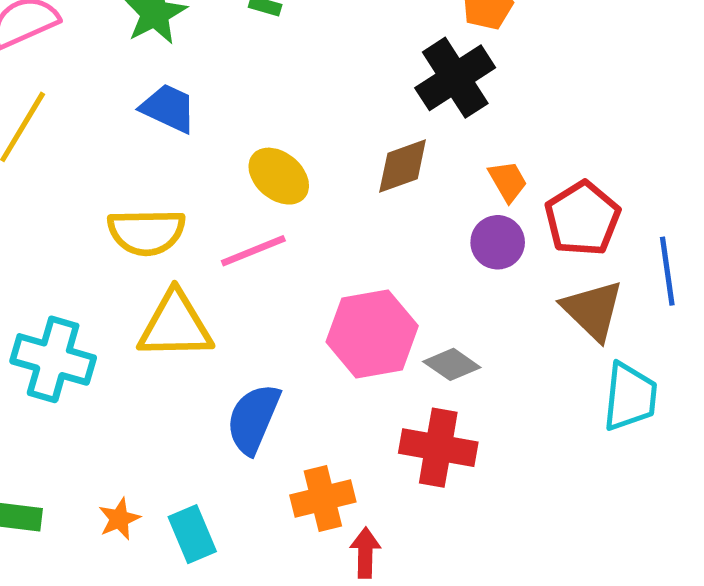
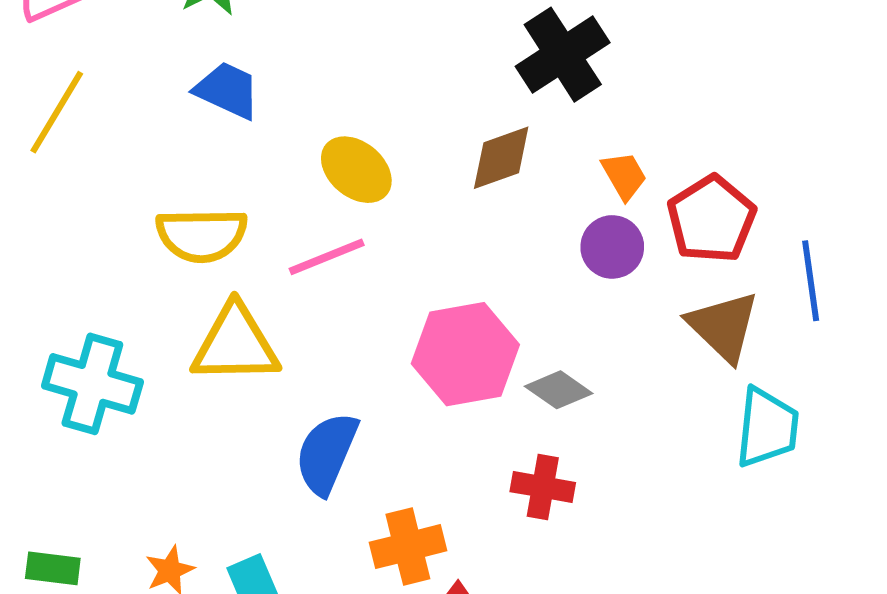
red cross: (438, 448) -> (543, 487), size x0.7

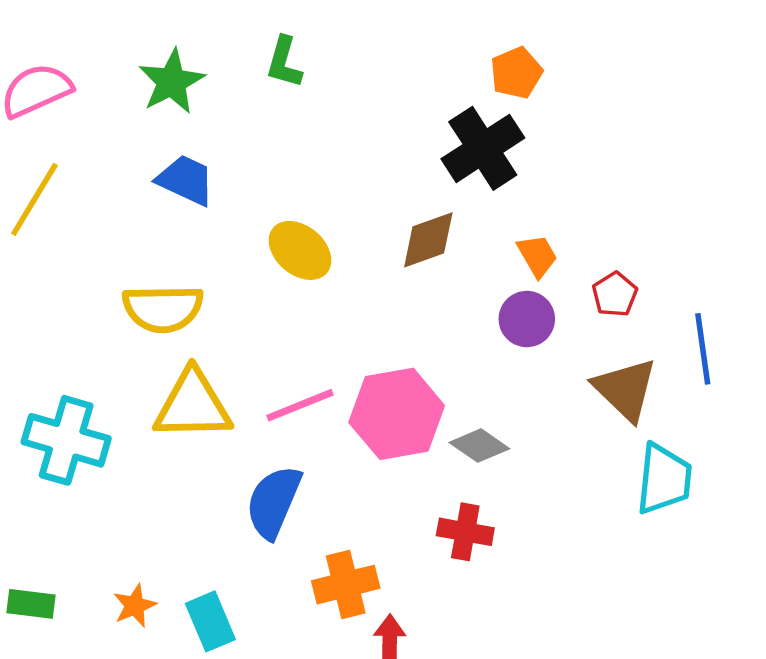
red pentagon: (711, 219) -> (615, 294), size x0.6
pink line: (327, 257) -> (300, 405), moved

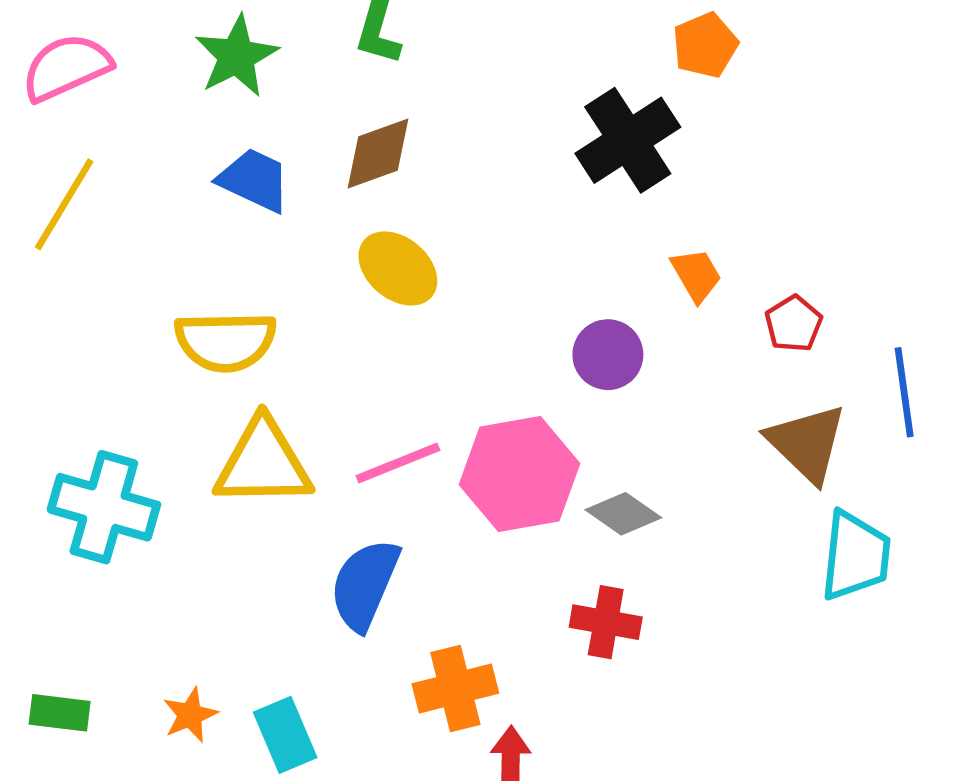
orange pentagon: (516, 73) -> (705, 45), moved
brown diamond: (428, 240) -> (378, 154), moved
purple circle: (527, 319) -> (608, 355), moved

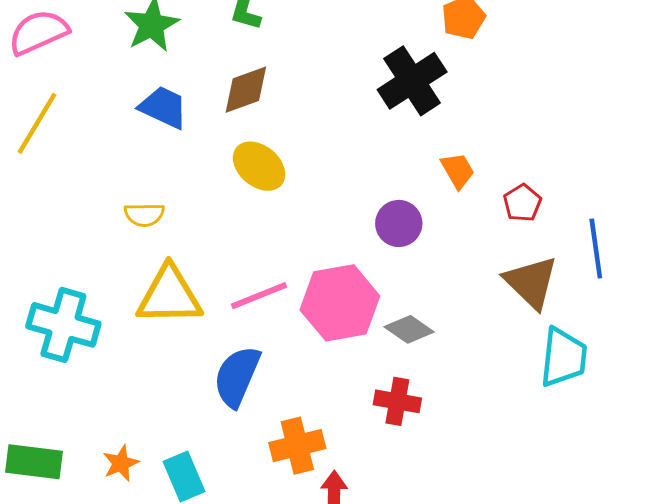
yellow semicircle: (225, 341) -> (144, 215), size x0.6
green rectangle: (60, 713) -> (34, 462), size x1.4

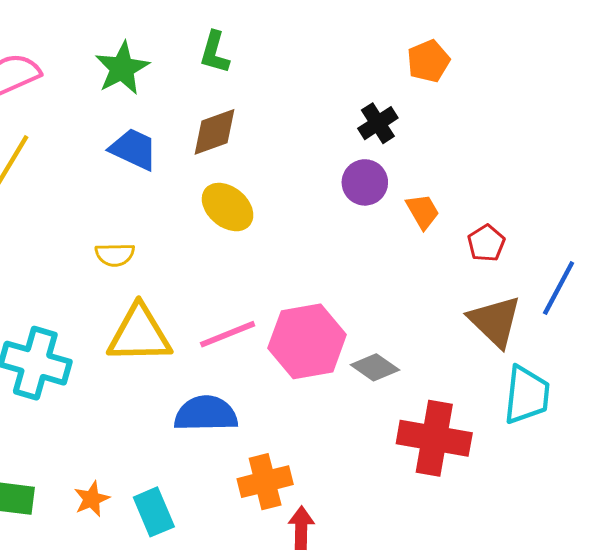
black cross: (412, 81) -> (378, 123), size x0.6
purple circle: (399, 223) -> (365, 182), moved
blue line: (596, 248) -> (559, 288), turned 36
blue semicircle: (237, 376) -> (206, 414), turned 66
red cross: (397, 401) -> (434, 438), moved, size x1.6

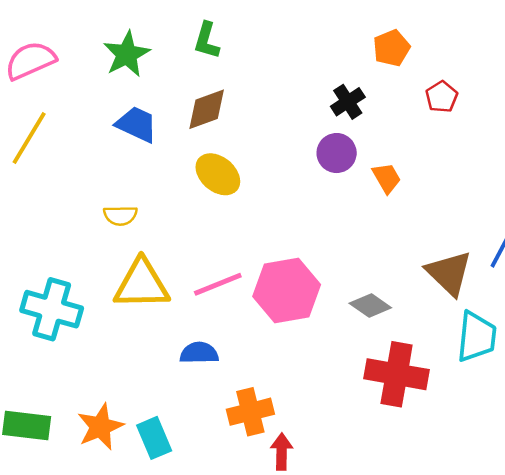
red pentagon: (486, 243) -> (442, 97), moved
gray diamond: (375, 367) -> (370, 305), moved
blue semicircle: (206, 414) -> (199, 353), size x0.7
orange star: (92, 499) -> (100, 427), size x1.5

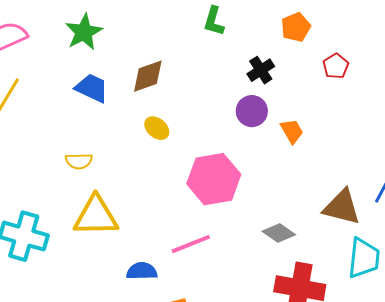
green L-shape: (207, 41) -> (214, 21), moved
yellow ellipse: (218, 174) -> (157, 128), size x0.7
brown triangle: (449, 273) -> (342, 207), turned -30
pink line: (218, 284) -> (191, 244), moved
pink hexagon: (287, 290) -> (214, 179), moved

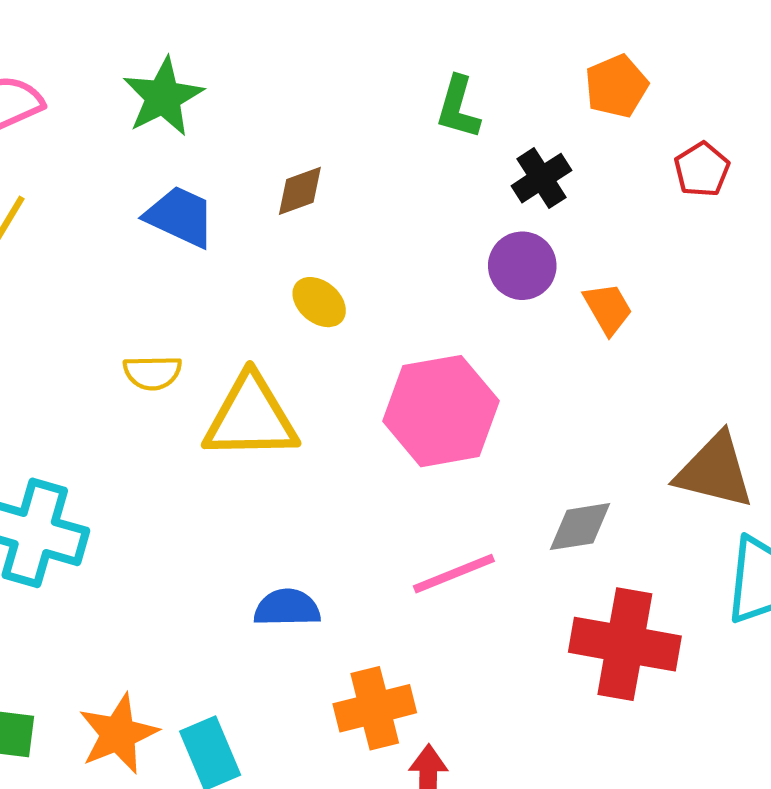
green L-shape: (214, 21) -> (458, 108), moved
brown diamond: (148, 76) -> (300, 191), size x0.7
yellow triangle: (96, 216) -> (251, 418), moved
gray diamond: (279, 233) -> (580, 527), turned -44
pink line: (191, 244) -> (454, 574), moved

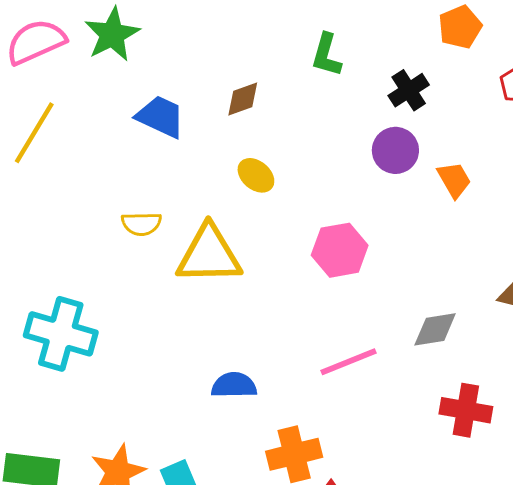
green star: (163, 97) -> (112, 34), moved
green L-shape: (458, 108) -> (326, 55), moved
pink hexagon: (441, 411) -> (340, 250), size x0.7
red cross: (625, 644) -> (466, 410), size x0.7

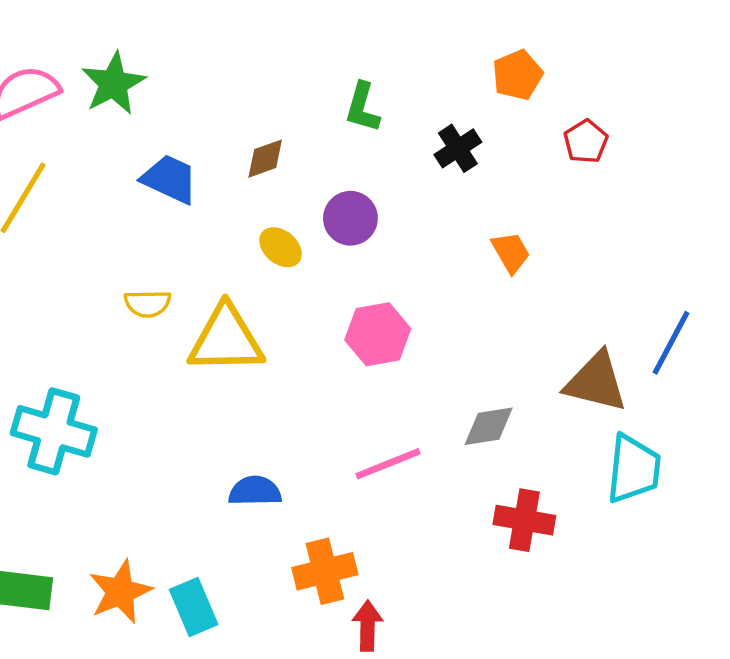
purple circle: (395, 150) -> (350, 218), moved

